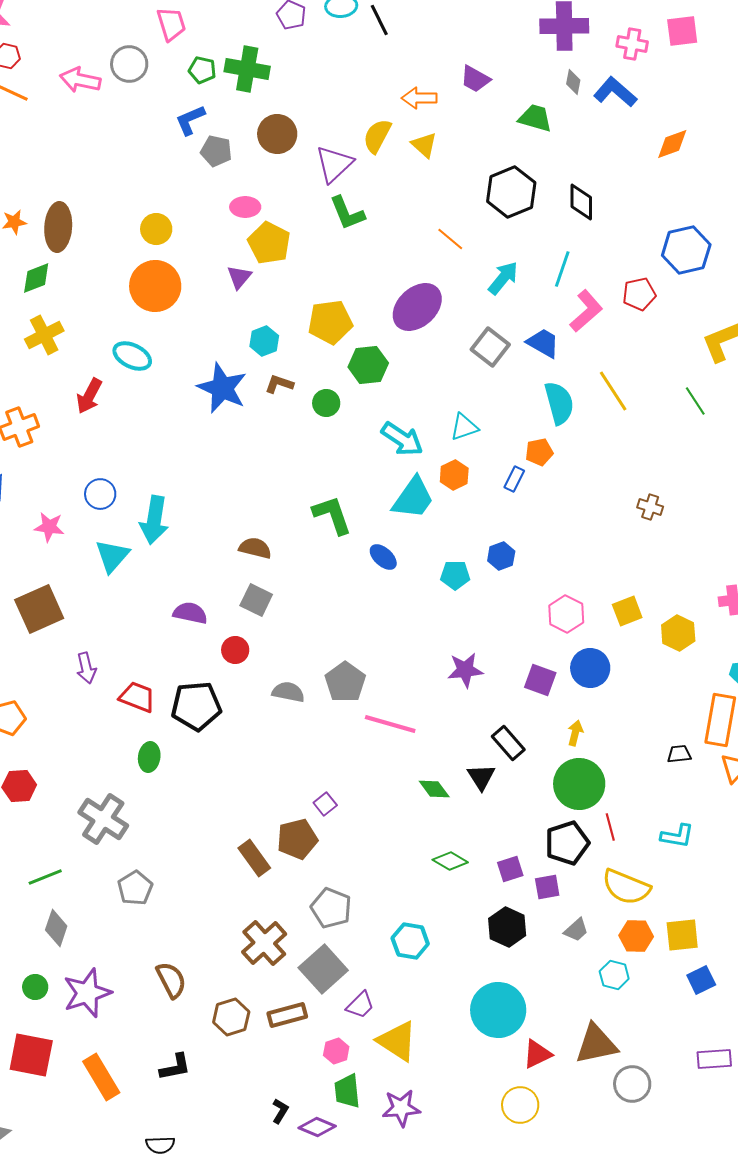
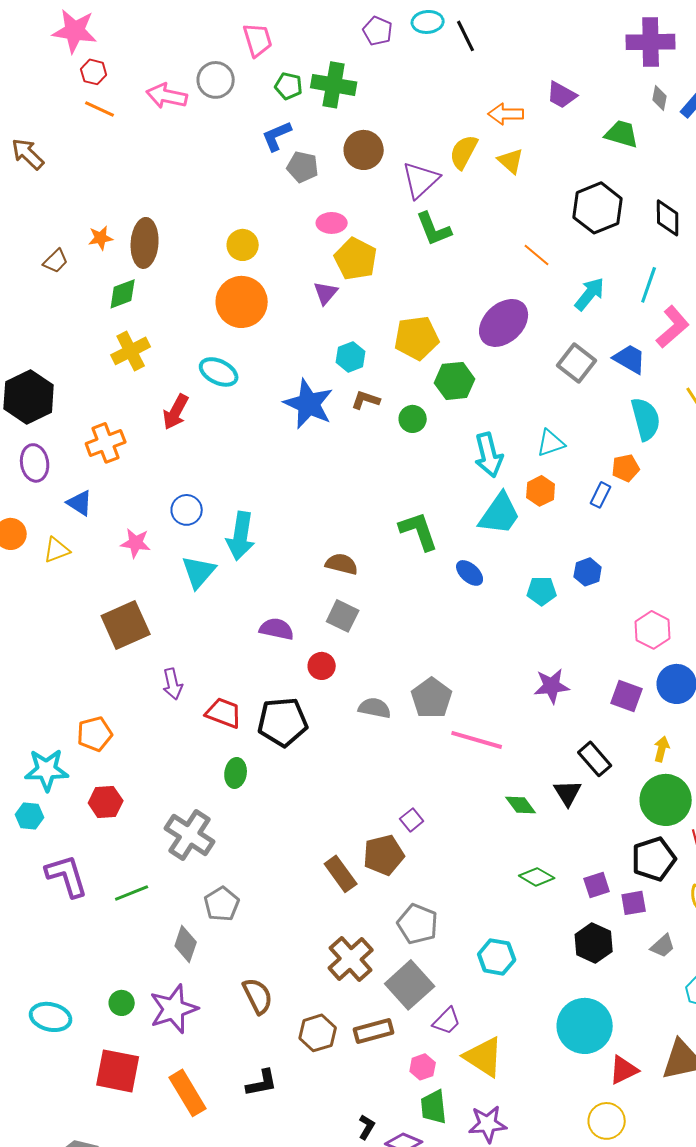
cyan arrow: (402, 439) -> (489, 455), turned 42
gray diamond: (56, 928) -> (186, 944), moved

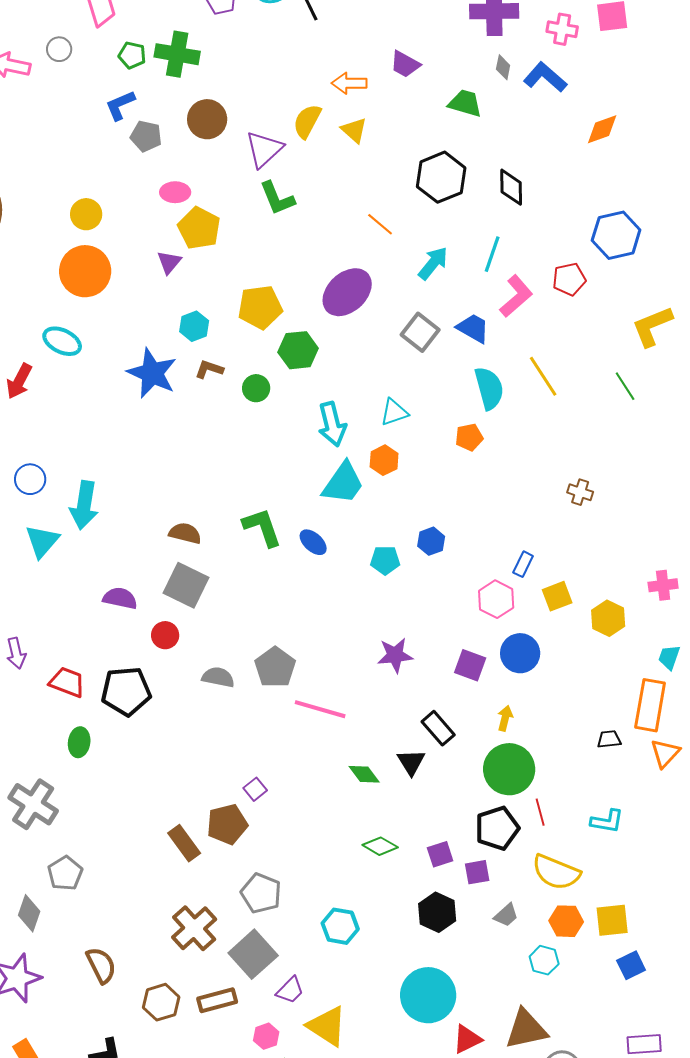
gray circle: (216, 80) -> (59, 49), size x0.7
blue rectangle: (601, 495) -> (523, 564), moved
green L-shape: (419, 531) -> (262, 527), moved
gray square: (343, 616) -> (186, 585), size x1.4

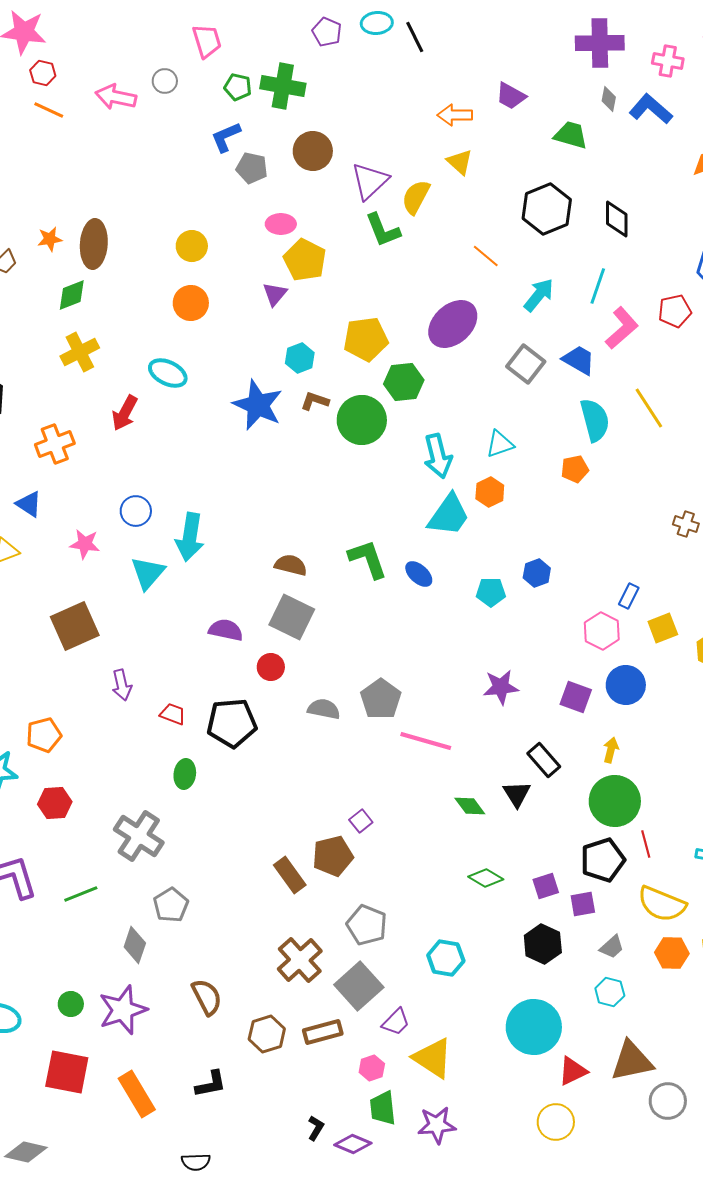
yellow semicircle: (307, 121) -> (416, 197), moved
orange circle: (85, 271) -> (191, 303), size x0.7
green circle: (256, 388) -> (362, 420), size x1.8
red trapezoid: (67, 682) -> (173, 714), size x0.7
cyan hexagon: (544, 960) -> (610, 992), moved

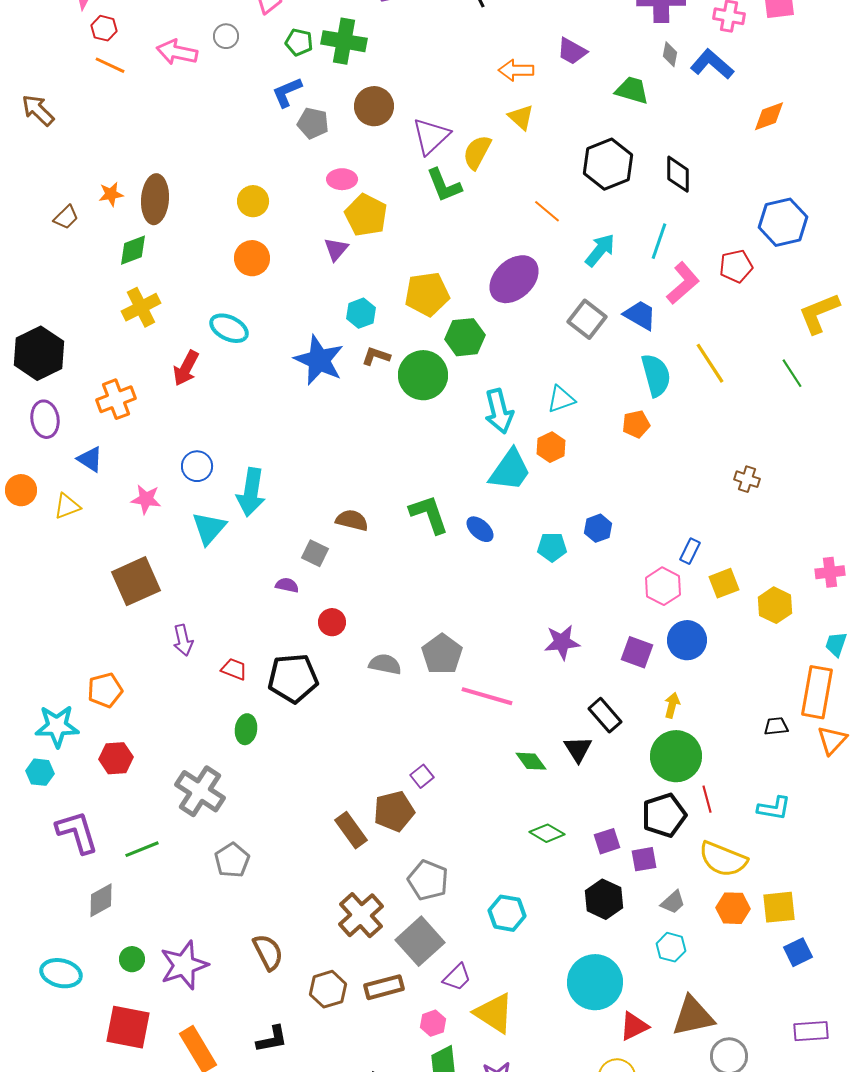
gray square: (292, 617) -> (315, 553), moved, size x0.6
purple semicircle: (226, 630) -> (287, 585), size x0.7
gray diamond: (135, 945) -> (101, 900), moved, turned 42

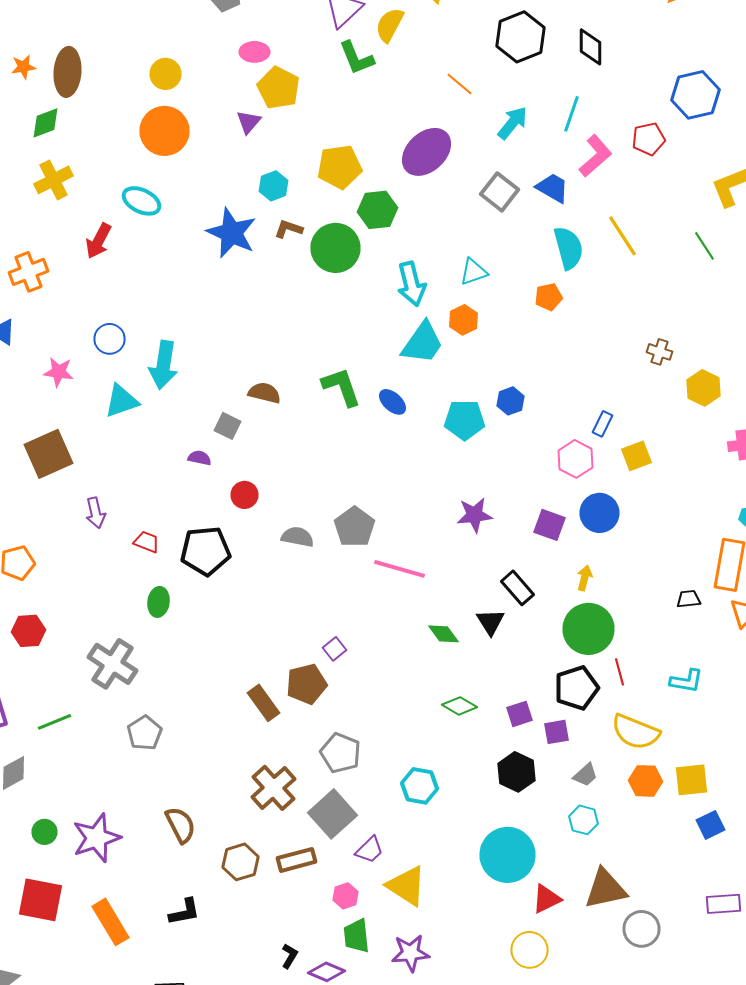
orange circle: (252, 258) -> (164, 131), size x1.4
cyan triangle: (209, 528) -> (122, 401), turned 30
cyan pentagon: (552, 547) -> (464, 420), size x1.4
yellow hexagon: (775, 605) -> (704, 388), moved

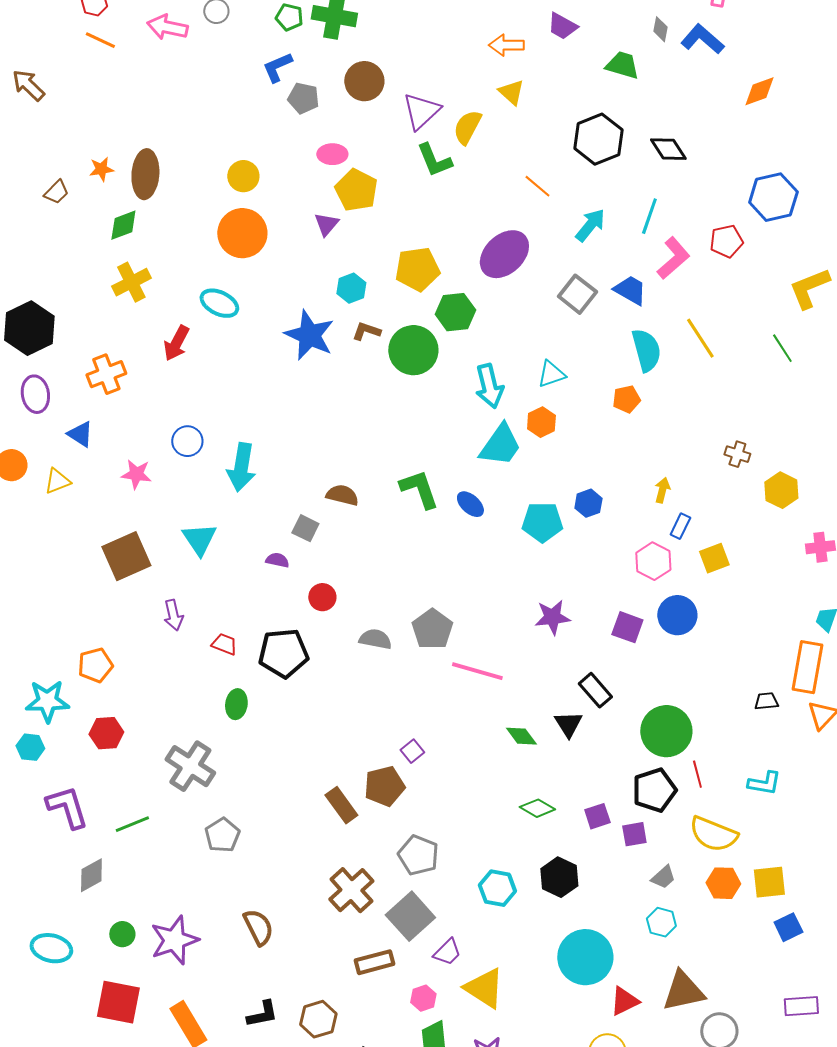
black diamond: (590, 47) -> (668, 149), turned -33
cyan triangle: (122, 401) -> (199, 539), moved, turned -45
yellow arrow: (584, 578) -> (662, 490), moved
black hexagon: (516, 772) -> (559, 877), moved
brown hexagon: (240, 862) -> (318, 1019), moved

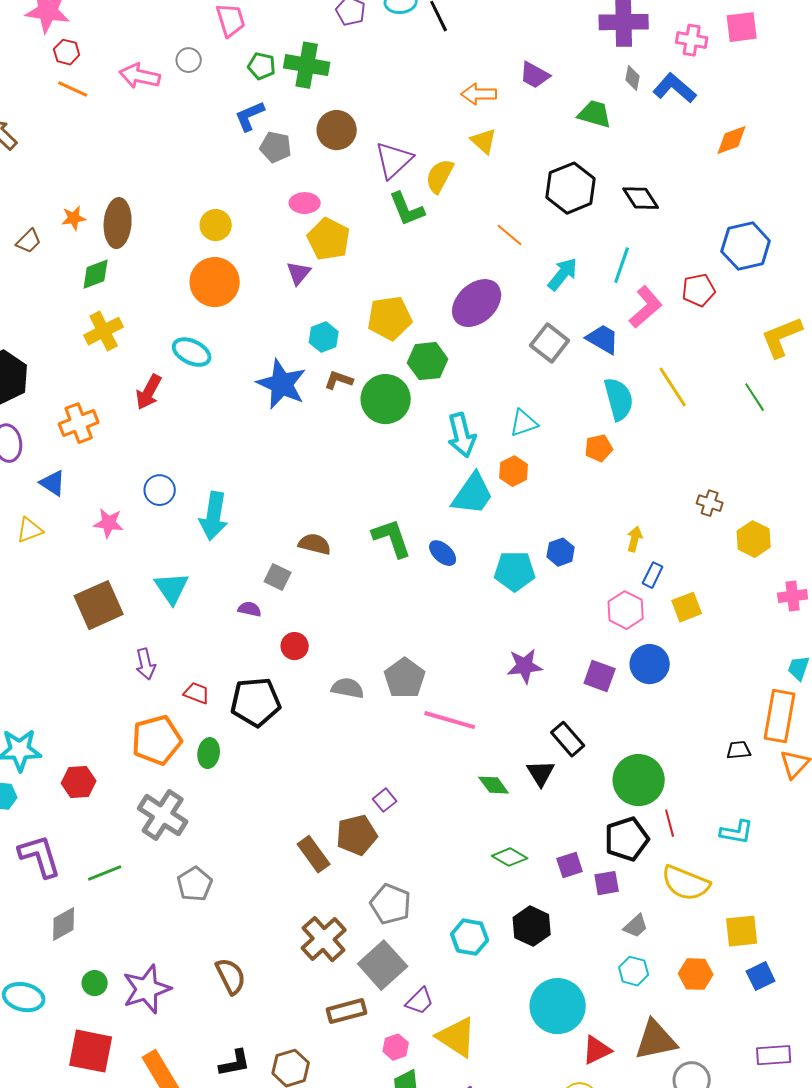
orange pentagon: (95, 665) -> (157, 740), moved, size x1.4
orange hexagon: (723, 883) -> (696, 974), moved

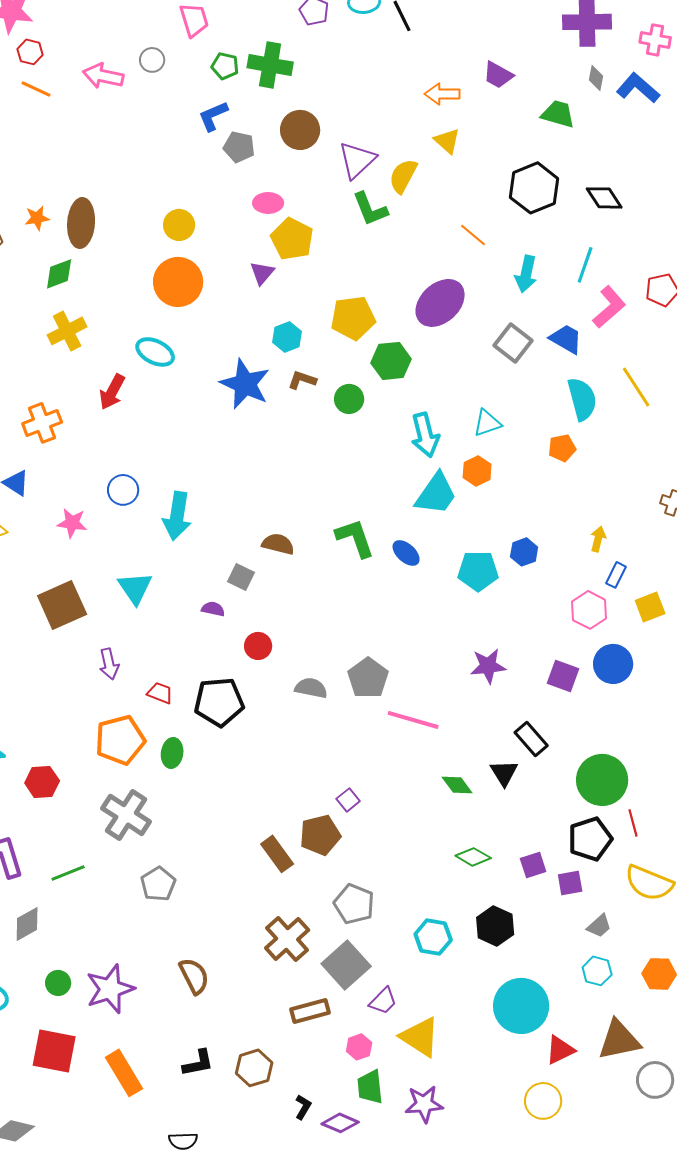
cyan arrow: (563, 274) -> (526, 274), turned 153
green circle: (386, 399) -> (349, 399), size x0.6

